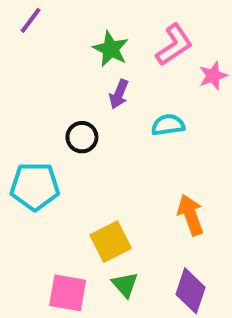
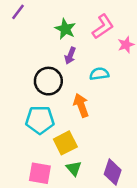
black circle: (82, 137) -> (48, 81), size x1.5
cyan pentagon: (35, 186) -> (40, 120), moved
orange arrow: (191, 215) -> (81, 105), moved

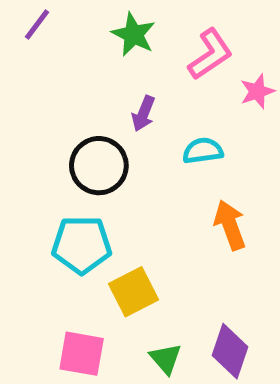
green star: (65, 29) -> (134, 34), moved
orange arrow: (81, 105) -> (230, 225), moved
green triangle: (74, 168) -> (166, 359), moved

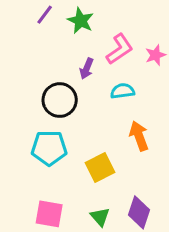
purple line: (37, 25) -> (45, 15), moved
pink L-shape: (210, 54) -> (120, 49), moved
yellow square: (134, 292) -> (100, 167), moved

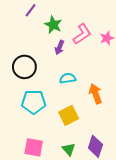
green star: (81, 21) -> (53, 25), moved
cyan semicircle: (123, 91) -> (68, 78), moved
black circle: (60, 100) -> (24, 67), moved

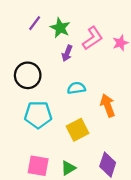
purple line: (31, 10) -> (35, 23), moved
green triangle: (69, 149) -> (68, 168), moved, turned 40

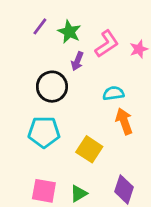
black circle: (28, 75) -> (52, 87), moved
cyan semicircle: (76, 88) -> (113, 93), moved
yellow square: (78, 130) -> (89, 149), turned -30

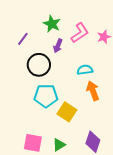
purple line: (40, 26) -> (23, 39), moved
cyan pentagon: (44, 132) -> (46, 96), moved

